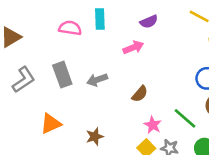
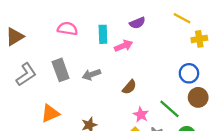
cyan rectangle: (100, 19) -> (103, 34), moved

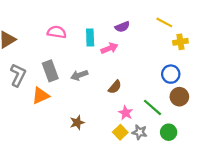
gray L-shape: (26, 74) -> (18, 75), turned -30
orange triangle: (50, 113) -> (41, 96), moved

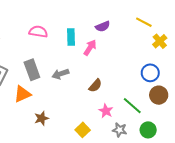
yellow cross: (180, 42) -> (160, 41), turned -32
pink arrow: (109, 48) -> (90, 48), turned -35
brown star: (77, 123) -> (41, 118), moved
yellow square: (120, 132) -> (83, 130), moved

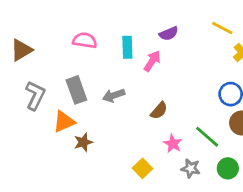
brown star: (41, 118) -> (83, 142), moved

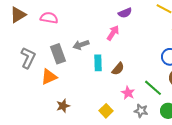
pink semicircle: (85, 40) -> (49, 18), moved
cyan rectangle: (127, 47) -> (98, 63), moved
brown triangle: (21, 50) -> (18, 15), moved
gray arrow: (114, 95) -> (81, 45), moved
brown star: (83, 142) -> (63, 106), moved

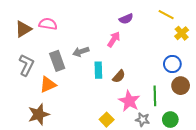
brown triangle: (18, 15) -> (23, 29), moved
green line: (153, 88) -> (155, 96), turned 48
pink star: (128, 93) -> (129, 101), size x1.5
brown star: (63, 106) -> (39, 114), moved, size x1.5

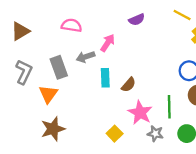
pink semicircle: (48, 24) -> (72, 25), moved
pink arrow: (114, 39) -> (108, 43), moved
orange triangle: (48, 85) -> (48, 94), turned -30
brown star: (39, 114) -> (53, 129), moved

